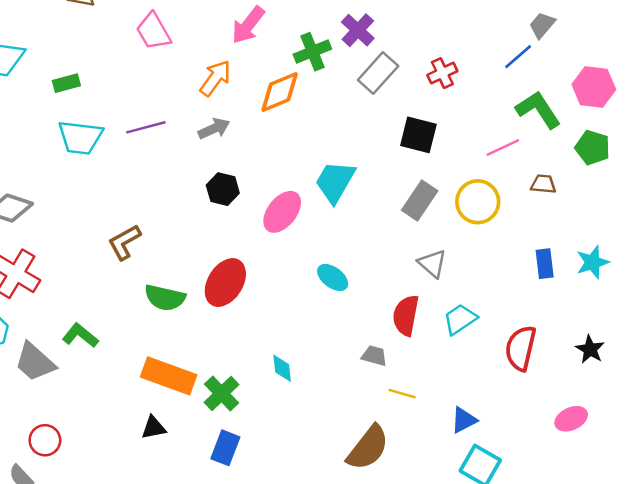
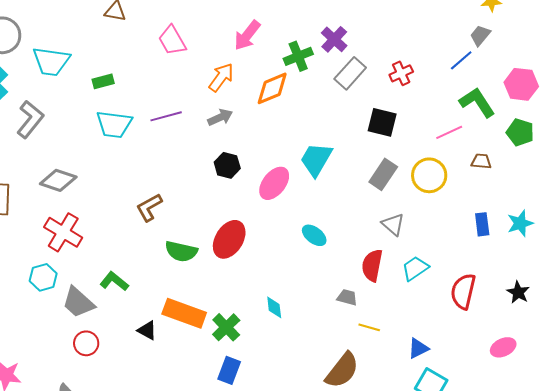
black triangle: (153, 428) -> (147, 330), moved, turned 40
red circle: (45, 440) -> (86, 343), moved

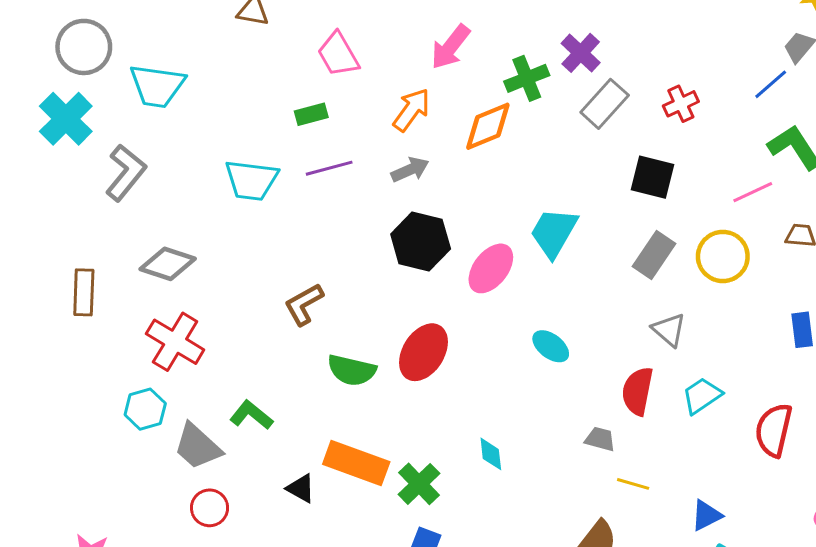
green rectangle: (103, 81) -> (311, 114), moved
black hexagon: (227, 165) -> (421, 241), size x1.5

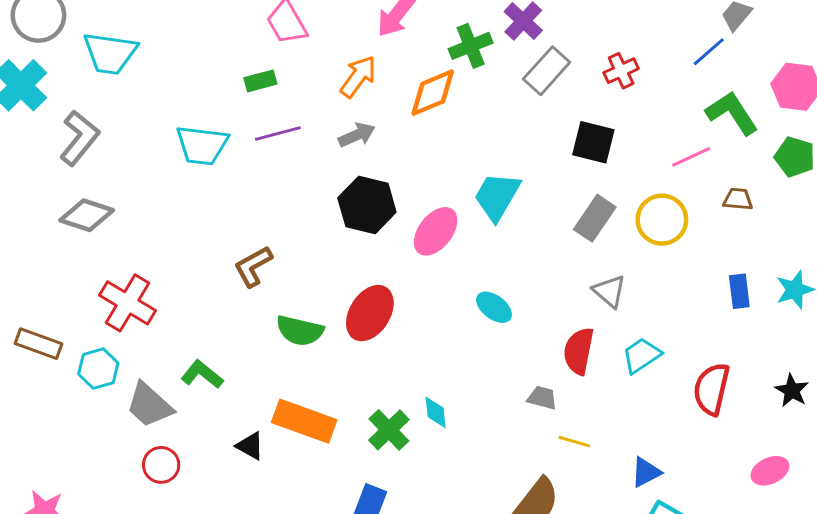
gray diamond: (168, 264) -> (87, 215), moved
brown rectangle: (84, 292) -> (38, 344), moved, turned -72
green cross: (419, 484) -> (389, 430), moved

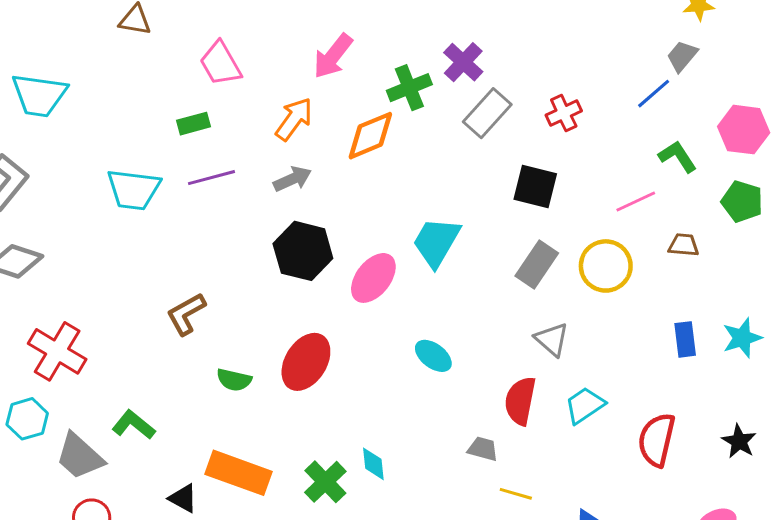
green L-shape: (732, 113) -> (678, 157), size x0.7
green semicircle: (300, 331) -> (234, 380), size x0.7

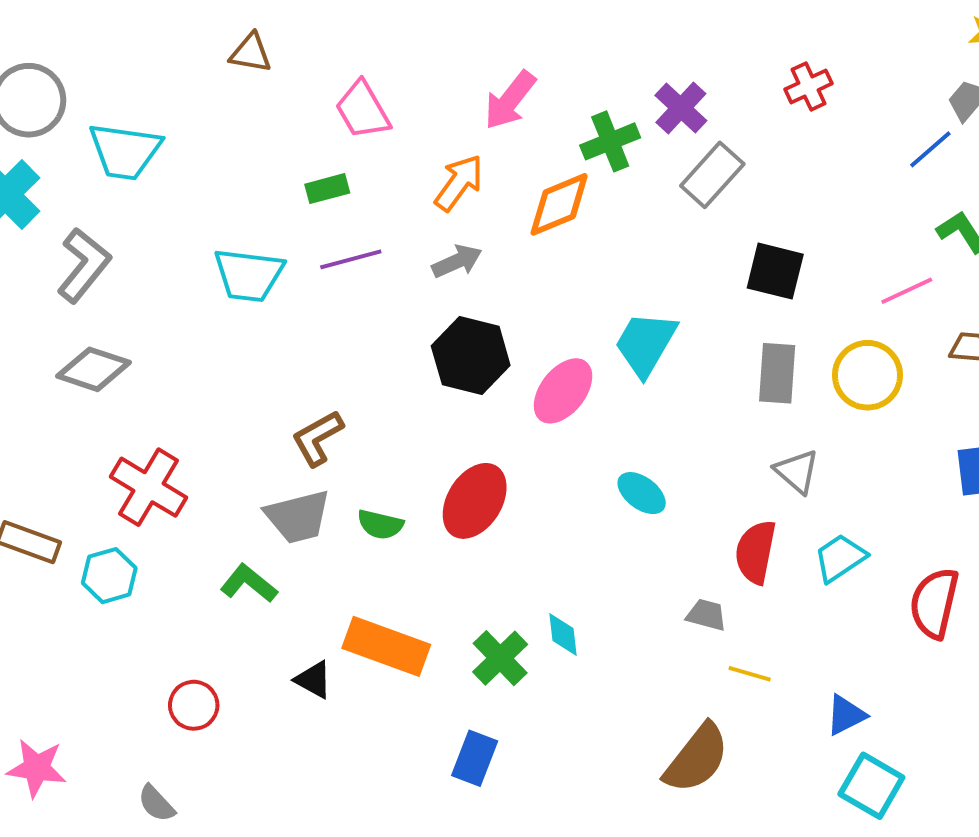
red cross: (564, 113) -> (809, 86), moved
gray rectangle: (537, 264) -> (777, 373), turned -30
gray trapezoid: (80, 456) -> (298, 517), moved, turned -56

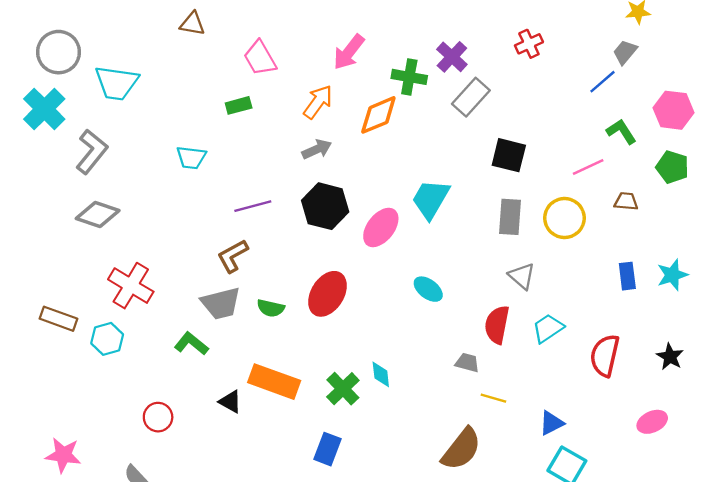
green cross: (610, 141) -> (409, 77), turned 32
purple line: (351, 259) -> (253, 206), moved
cyan trapezoid: (249, 275) -> (191, 158), size x0.7

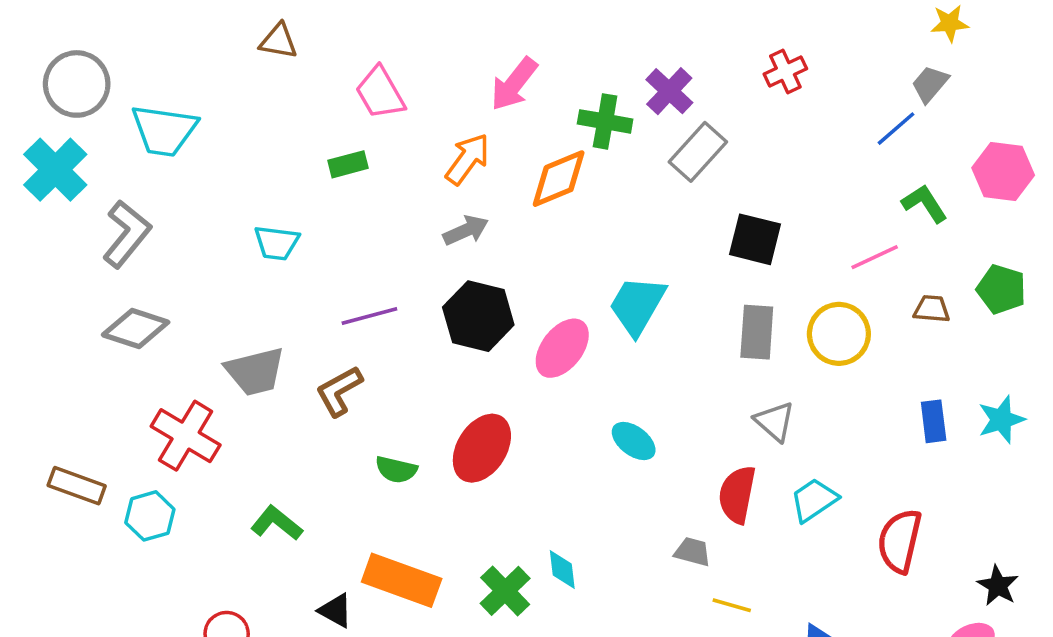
green pentagon: (672, 167) -> (1001, 289), moved
gray trapezoid: (221, 303) -> (255, 371), moved
black star: (670, 357) -> (998, 586), moved

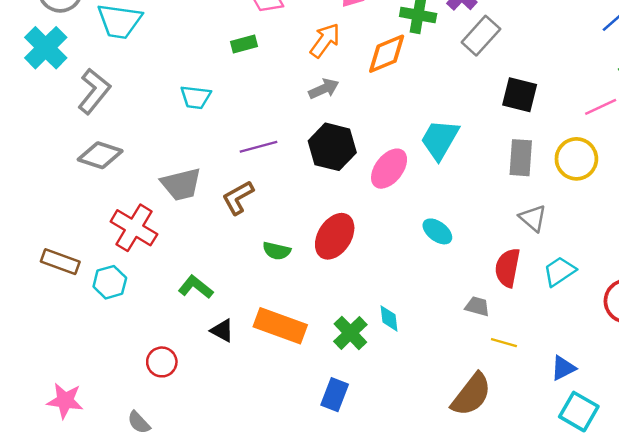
black triangle: (336, 611) -> (222, 331), moved

